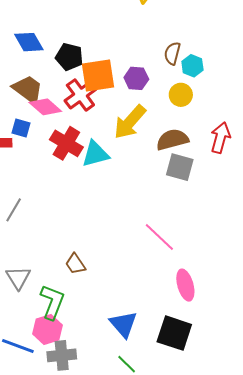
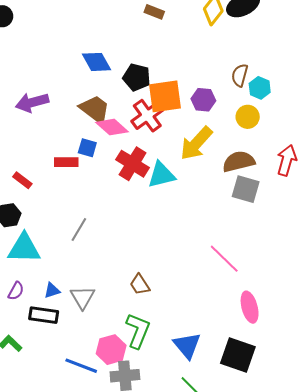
green L-shape: (52, 302) -> (138, 331), moved

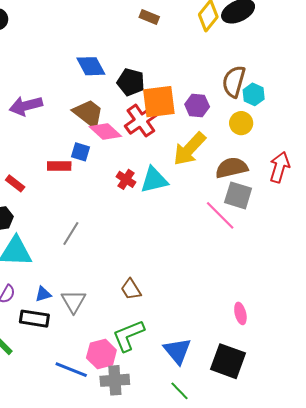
brown semicircle: (240, 75) -> (234, 81), size x1.4
red cross: (133, 164) -> (126, 179), moved, size x0.6
pink line: (224, 259) -> (220, 215), moved
pink ellipse: (250, 307) -> (240, 313), size x0.7
green L-shape: (138, 331) -> (128, 336), turned -135

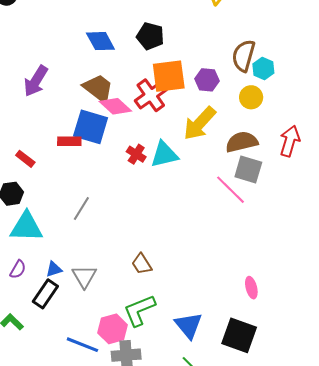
black pentagon: (131, 82) -> (150, 36), moved
purple arrow: (26, 106) -> (36, 81), turned -44
blue square: (80, 152) -> (91, 127), size x1.8
black rectangle: (34, 319) -> (45, 294), turned -64

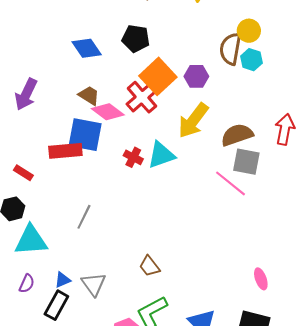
orange square: (169, 76) -> (158, 76), turned -30
brown trapezoid: (98, 88) -> (89, 95), size x0.7
yellow circle: (251, 97) -> (249, 31), moved
red rectangle: (69, 141) -> (65, 151), size x1.4

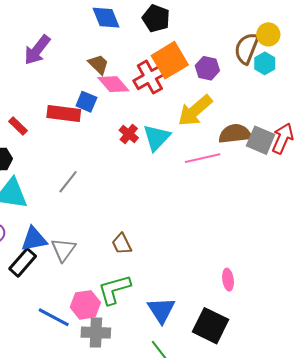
blue square: (85, 135) -> (86, 102), size x0.6
cyan triangle: (161, 155) -> (157, 138), turned -40
gray square: (246, 162) -> (261, 140), moved
pink line: (231, 183) -> (203, 158), moved, turned -64
blue triangle: (63, 280) -> (34, 239), size x1.6

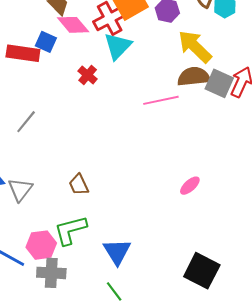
yellow arrow: (195, 111) -> (195, 47), moved, turned 84
cyan triangle: (157, 138) -> (118, 46), moved
pink ellipse: (228, 280) -> (190, 186), moved, turned 55
black square: (210, 326) -> (202, 271), moved

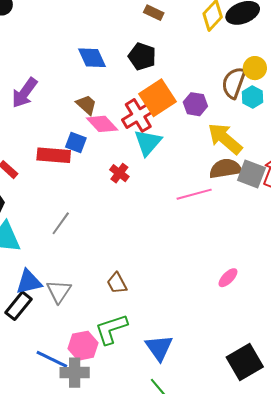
black square: (202, 271) -> (245, 362), turned 36
gray cross: (51, 273) -> (75, 373), moved

